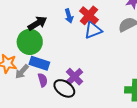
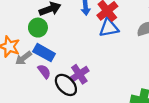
green circle: (30, 42) -> (38, 28), size x0.7
purple semicircle: (43, 80) -> (44, 71), turned -32

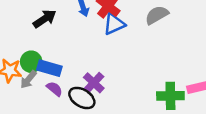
green circle: (38, 28) -> (31, 62), moved

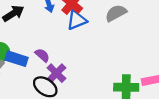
purple semicircle: (54, 89) -> (42, 55), moved

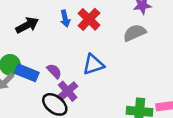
blue triangle: (77, 20) -> (93, 64), moved

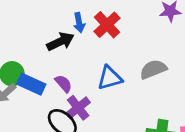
black arrow: (27, 25) -> (60, 42), moved
gray semicircle: (135, 33) -> (153, 69), moved

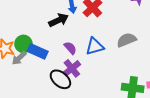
purple semicircle: (63, 84) -> (70, 48), moved

